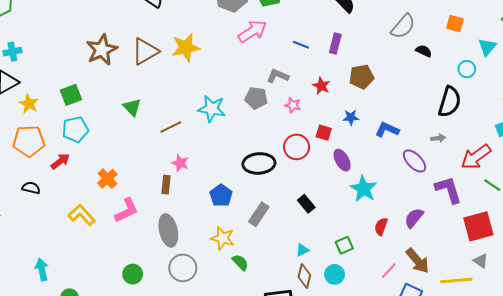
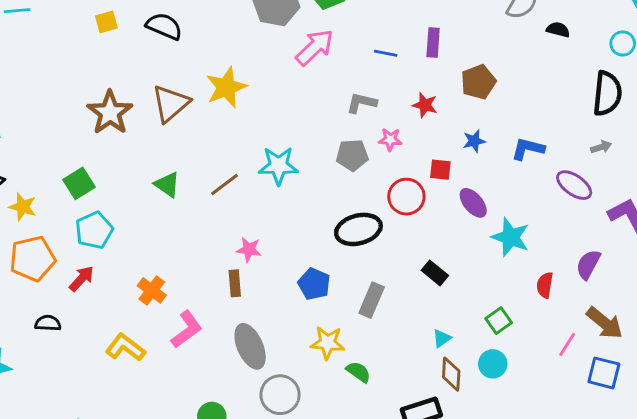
gray pentagon: (256, 98) -> (352, 155), moved
brown line: (171, 127) -> (225, 185), moved

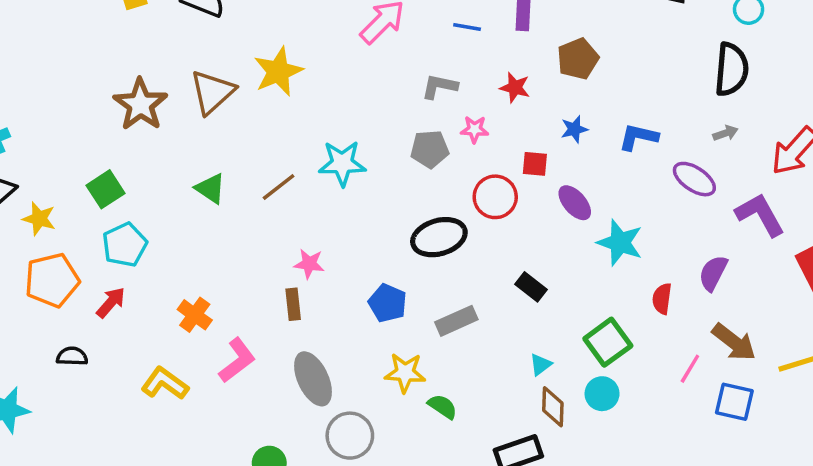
gray rectangle: (372, 300) -> (456, 321), turned 44
green square: (499, 321) -> (608, 342), size x1.5

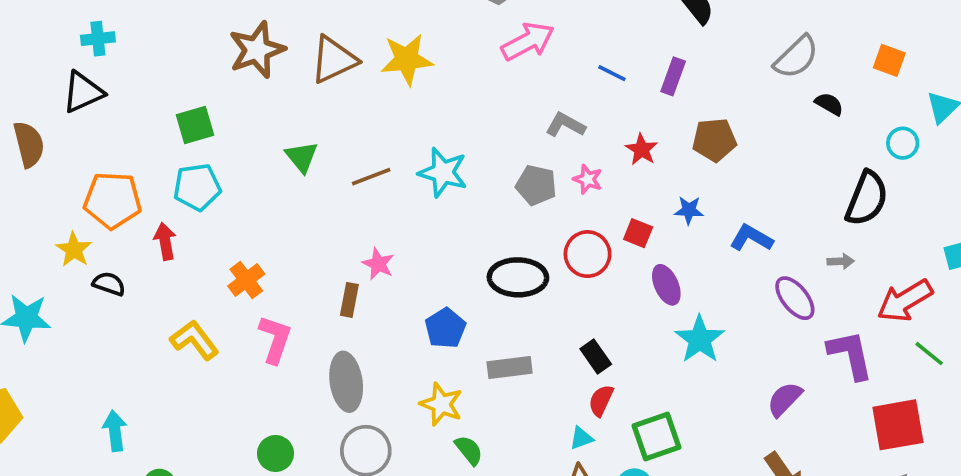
yellow star: (39, 219) -> (74, 250), moved
red semicircle: (662, 299) -> (601, 400), moved
red arrow: (111, 302) -> (165, 241), turned -68
pink L-shape: (237, 360) -> (275, 339), turned -51

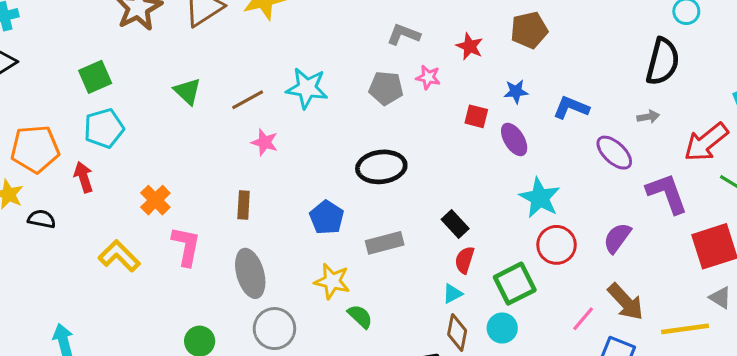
red circle: (588, 254) -> (557, 245), moved
pink star: (378, 264) -> (265, 142), moved
purple ellipse: (666, 285) -> (514, 139), moved

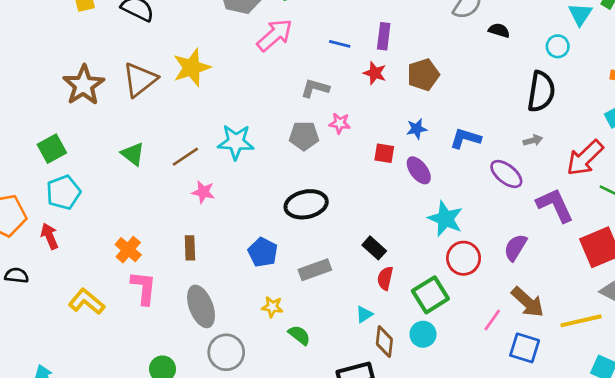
red star: (470, 46) -> (375, 73), moved
orange cross: (155, 200) -> (128, 250), moved
yellow star: (332, 281) -> (272, 307), size x0.7
cyan triangle: (452, 294) -> (364, 314), moved

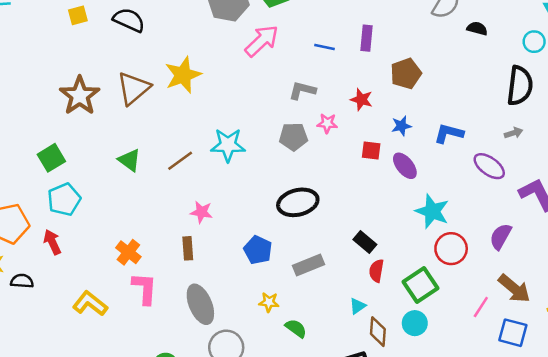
red star: (375, 73) -> (361, 100), moved
pink star: (203, 192) -> (201, 212), moved

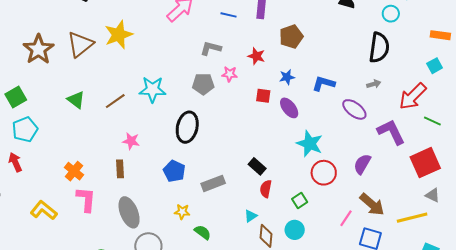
black ellipse: (298, 202) -> (187, 127), moved, turned -64
green square: (421, 285) -> (300, 200), size x0.6

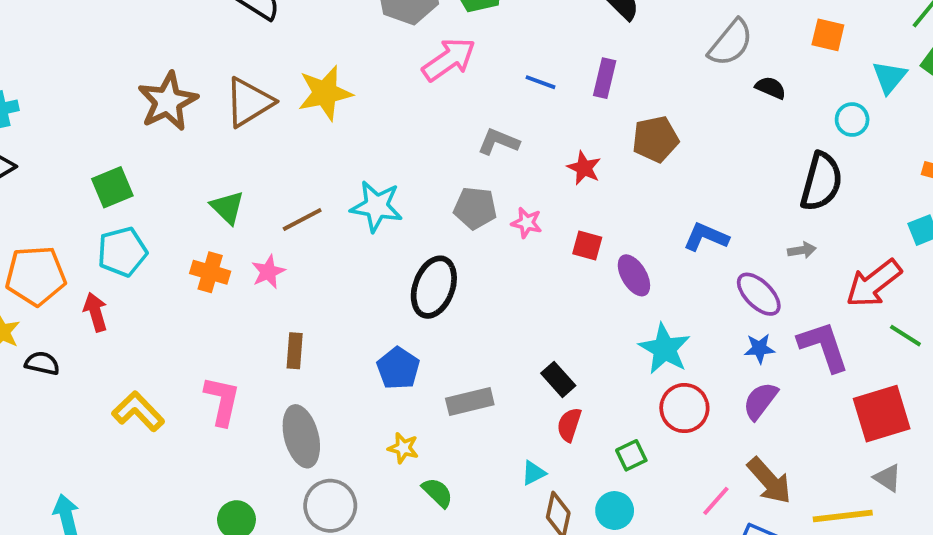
pink star: (230, 74) -> (527, 223), moved
blue star: (287, 77) -> (759, 348), moved
pink star: (131, 141) -> (268, 272), moved, turned 30
orange cross: (74, 171) -> (210, 272), moved, turned -30

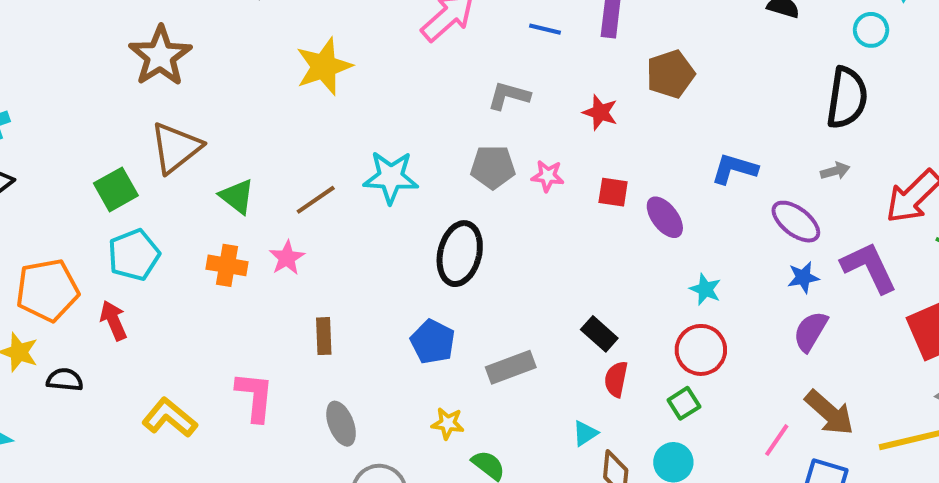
brown star: (168, 101) -> (160, 56), moved
brown triangle: (249, 102) -> (176, 148), moved
cyan star: (665, 349) -> (705, 289), size x0.6
red circle: (684, 408) -> (701, 350), moved
gray ellipse: (301, 436) -> (341, 424), size x0.7

